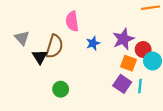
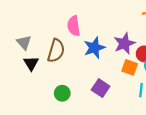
blue star: (93, 43) -> (94, 48), size x1.5
black triangle: (40, 57) -> (31, 63), moved
purple square: (122, 84) -> (101, 88), moved

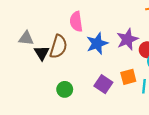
gray triangle: (24, 42) -> (26, 38), turned -42
black triangle: (31, 63) -> (42, 53), moved
orange square: (130, 67) -> (128, 77), moved, turned -35

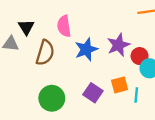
black triangle: (42, 53) -> (26, 27), moved
green circle: (65, 89) -> (52, 98), size x1.5

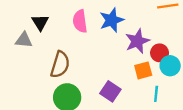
blue star: (86, 49) -> (112, 20), moved
brown semicircle: (45, 53) -> (60, 65), moved
orange square: (120, 85) -> (143, 70), moved

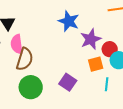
blue star: (112, 20) -> (69, 21), turned -30
pink semicircle: (80, 21) -> (17, 44), moved

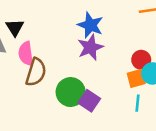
purple star: (91, 39) -> (90, 47), moved
orange square: (96, 64) -> (136, 78), moved
green circle: (31, 87) -> (71, 92), moved

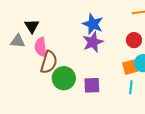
red circle: (141, 60) -> (134, 40), moved
green circle: (71, 92) -> (64, 78), moved
purple square: (89, 101) -> (92, 85), turned -36

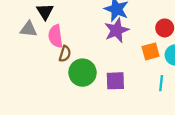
brown semicircle: (49, 62) -> (65, 54), size x0.6
orange square: (130, 67) -> (151, 51), moved

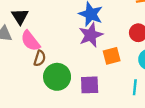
pink semicircle: (55, 36) -> (30, 41), turned -30
orange square: (151, 51) -> (112, 56), moved

